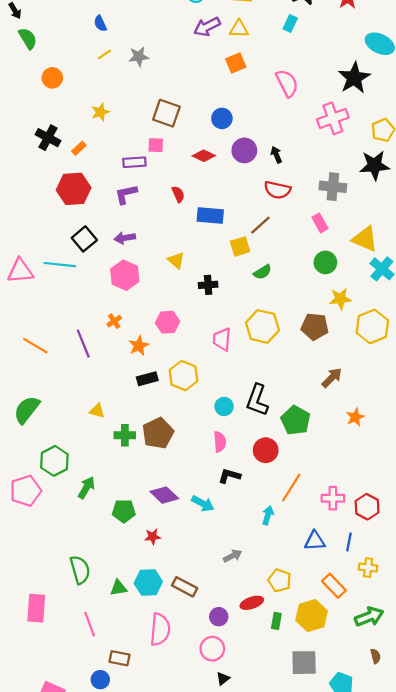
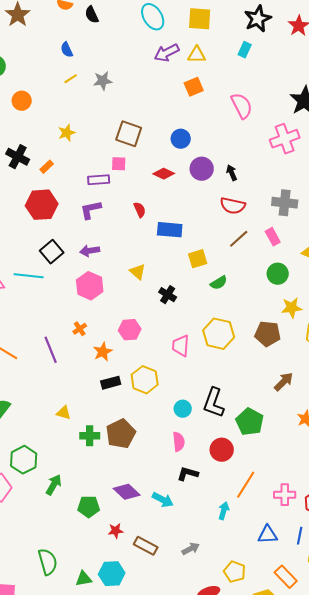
brown line: (260, 225) -> (239, 239), moved
black cross: (208, 285) -> (168, 295), turned 36
brown rectangle: (185, 587) -> (146, 546), moved

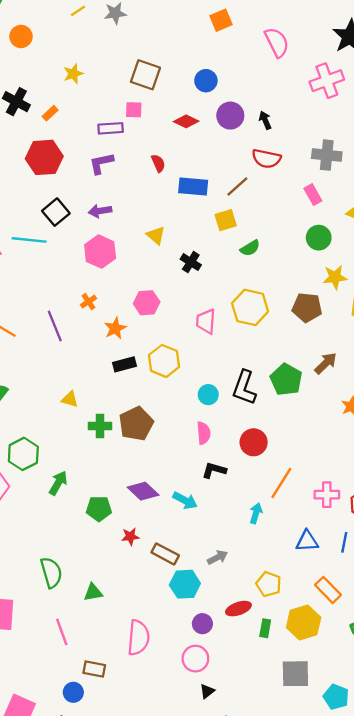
brown line: (239, 239) -> (237, 186), moved
green pentagon: (250, 422) -> (286, 380), moved
cyan hexagon: (112, 574) -> (185, 584), moved

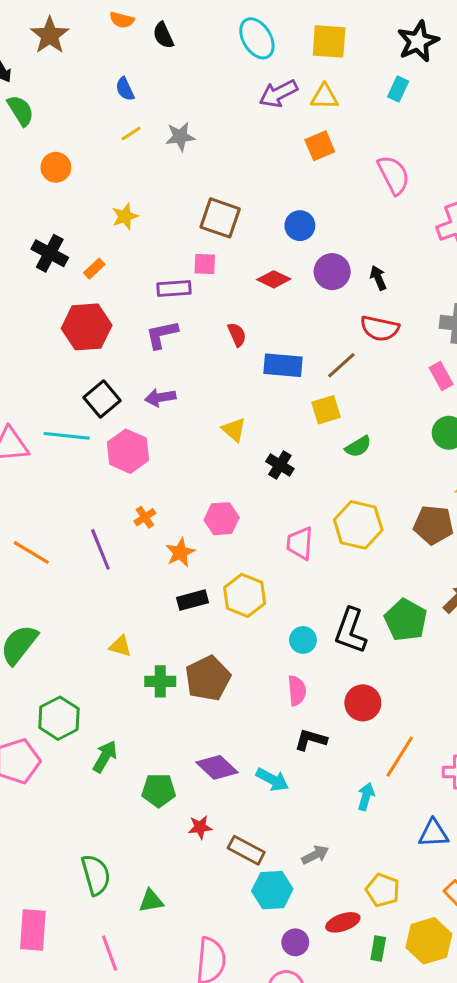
pink hexagon: (100, 252) -> (128, 451), moved

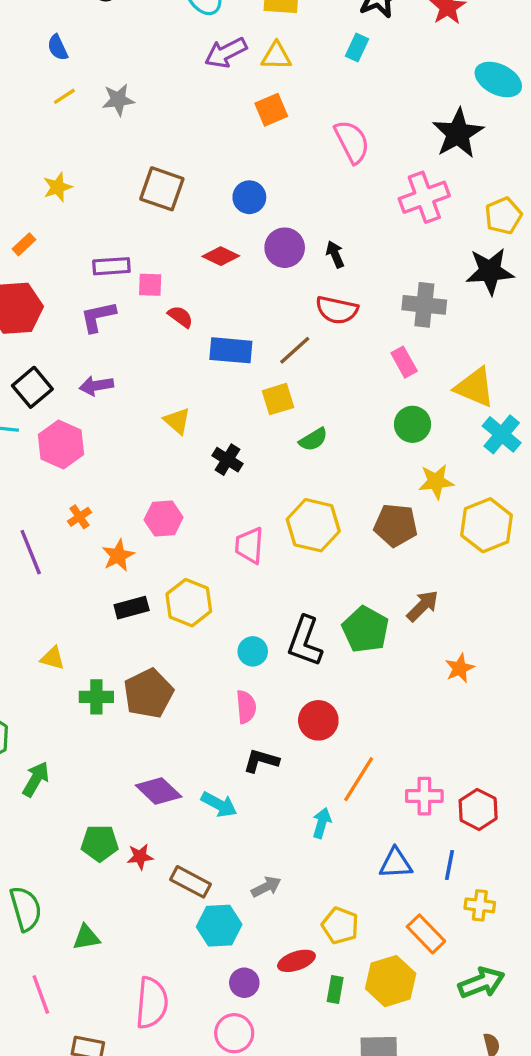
pink square: (205, 264) -> (150, 285), moved
red semicircle: (237, 335) -> (180, 317), turned -30
green pentagon: (159, 790) -> (100, 843), moved

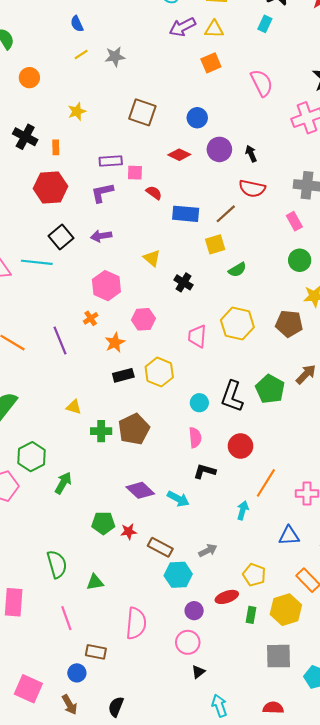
orange rectangle: (24, 244) -> (56, 147), turned -48
pink hexagon: (61, 444) -> (106, 286), moved

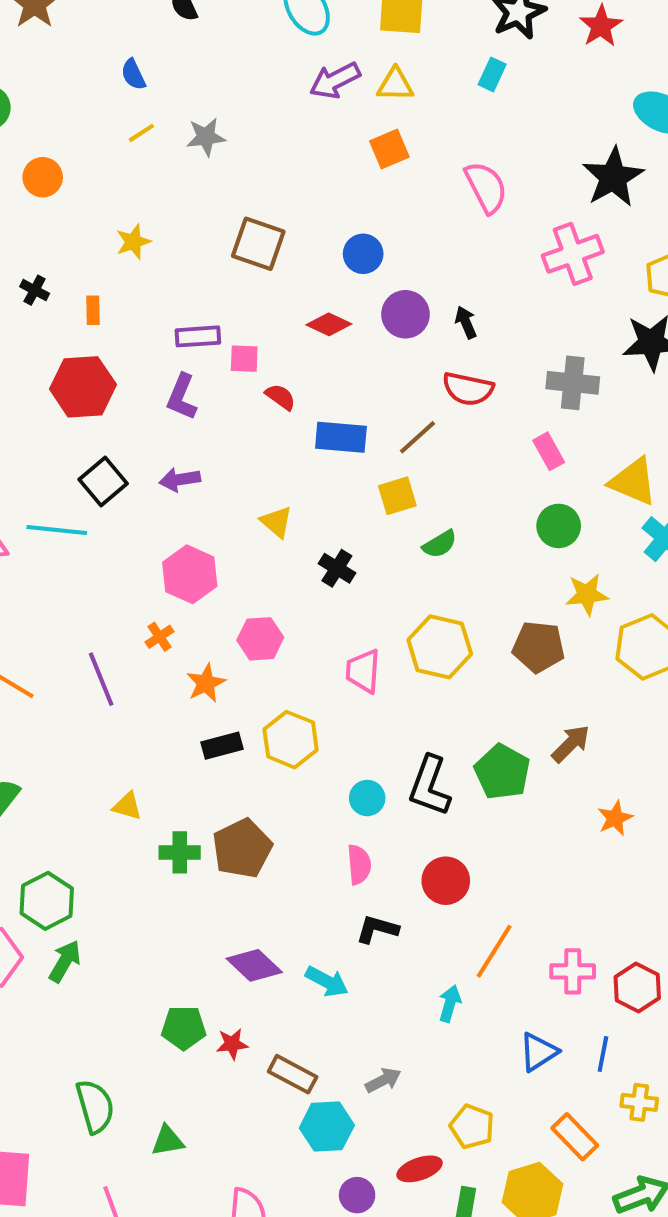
black cross: (25, 137) -> (35, 290), size x0.6
purple L-shape: (102, 193) -> (182, 397), turned -55
green arrow: (63, 483) -> (65, 961), moved
blue triangle: (289, 536) -> (538, 1052), turned -30

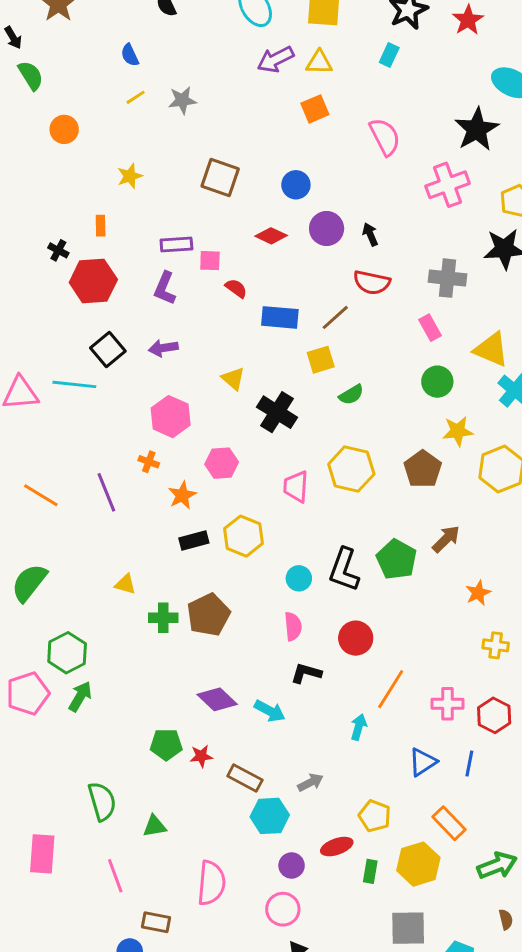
black cross: (35, 290) -> (58, 250), moved
black cross: (337, 568) -> (277, 412), size x1.5
orange cross: (160, 637) -> (149, 462), turned -36
brown pentagon: (538, 647) -> (423, 469), turned 30
yellow cross: (639, 1102) -> (496, 645), moved

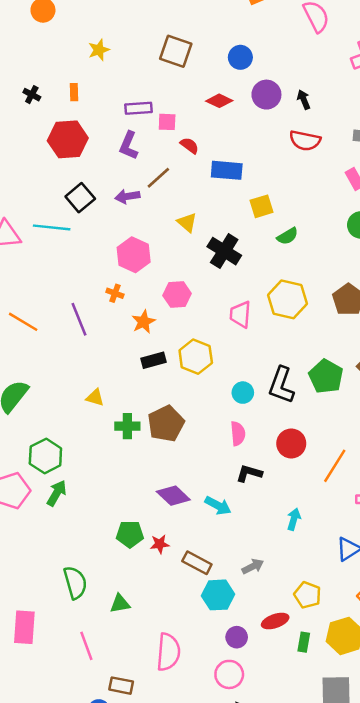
black cross: (58, 250) -> (32, 95), moved
brown line: (335, 317) -> (158, 178), moved
orange line: (391, 689) -> (335, 466), moved

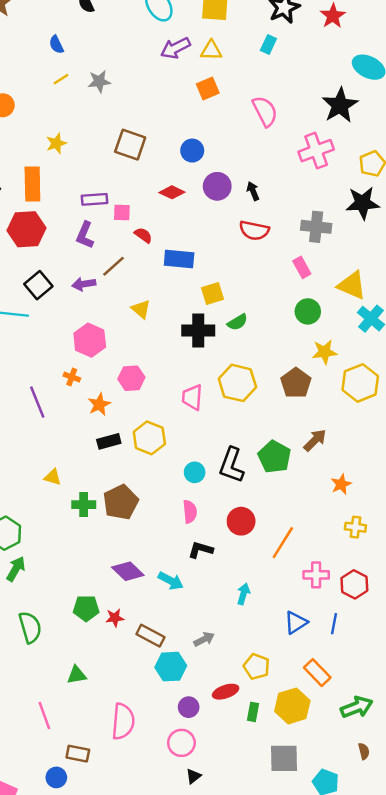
orange rectangle: (74, 92) -> (32, 184), size x2.0
black cross: (224, 251) -> (198, 331), moved, turned -32
green semicircle: (75, 583) -> (30, 627), moved

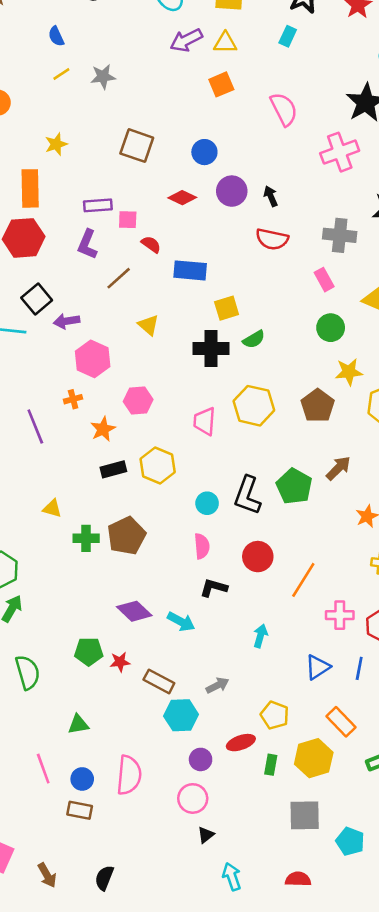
purple arrow: (84, 284) -> (67, 321), moved
orange cross: (72, 377) -> (73, 399), turned -35
blue circle: (56, 777) -> (82, 779), moved

